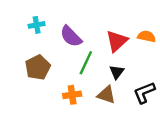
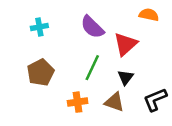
purple semicircle: (71, 36) -> (92, 27), moved
orange semicircle: (147, 36) -> (149, 15), moved

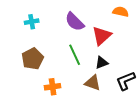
green line: (92, 68) -> (75, 55), turned -50
black triangle: (125, 77) -> (102, 63), turned 32
orange cross: (78, 102) -> (53, 87), moved

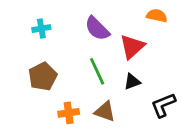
brown triangle: (93, 83) -> (105, 112), moved

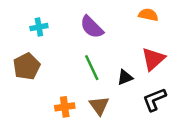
red triangle: (132, 47) -> (153, 59), moved
brown pentagon: (43, 76) -> (27, 66), moved
brown triangle: (105, 112) -> (99, 106), turned 35

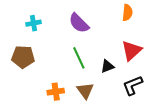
orange semicircle: (148, 15) -> (127, 13), turned 84
brown pentagon: (27, 66) -> (23, 57), turned 30

